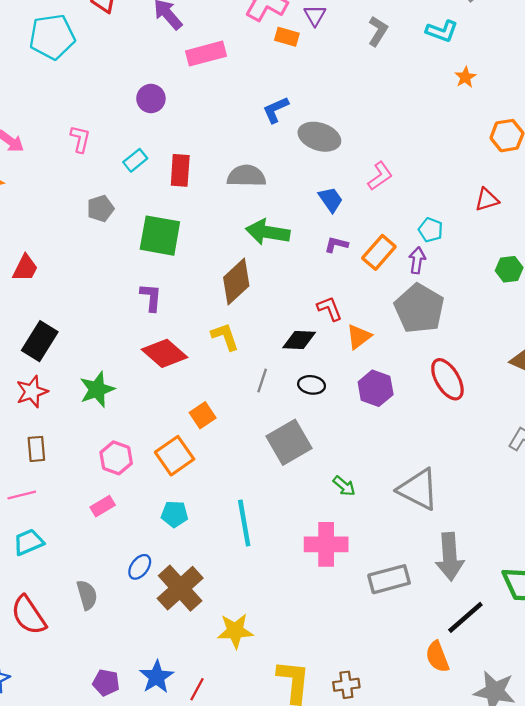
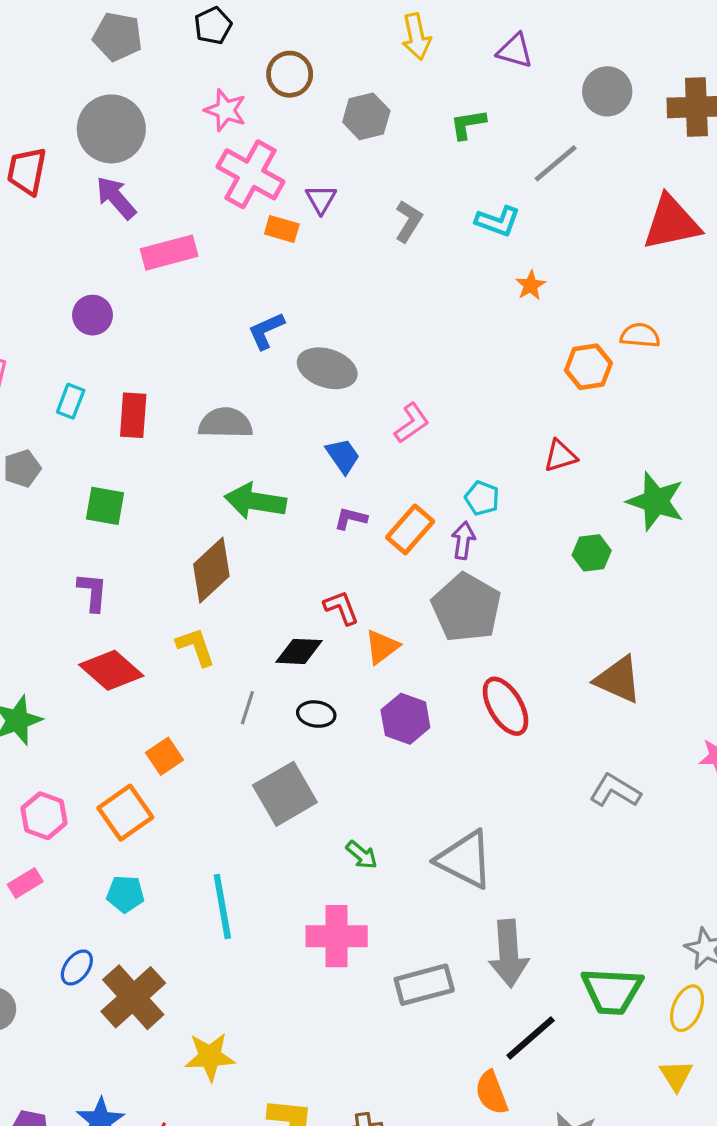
cyan rectangle: (135, 160) -> (71, 401), turned -30
green square: (160, 236) -> (105, 506), size x0.7

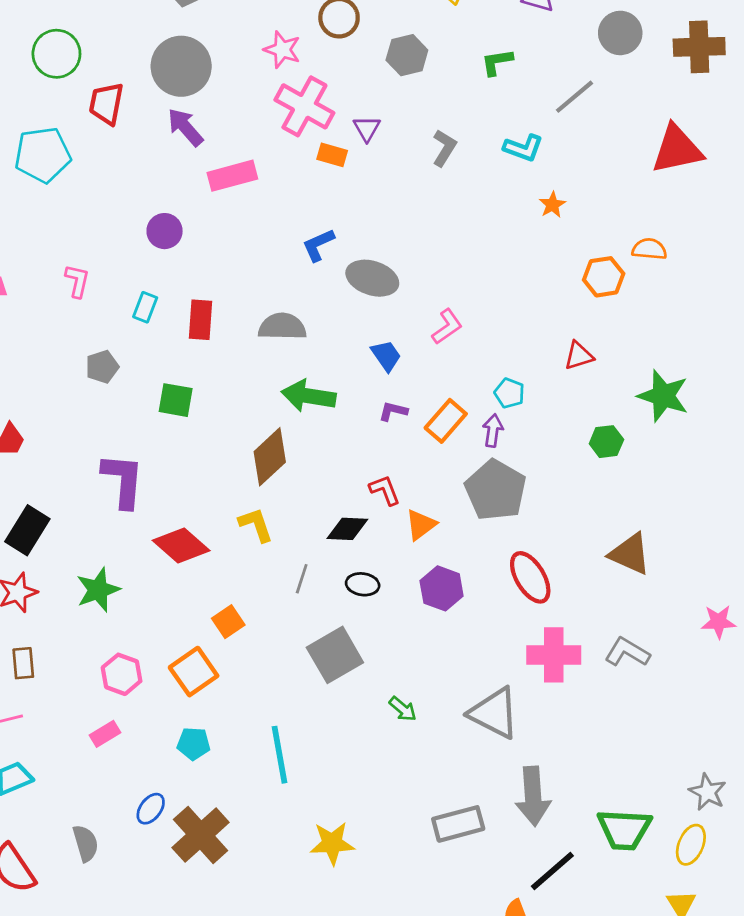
purple L-shape: (93, 592) -> (123, 480), moved, size x1.6
pink cross: (337, 936) -> (554, 655), moved
yellow star: (210, 1057) -> (332, 843), moved

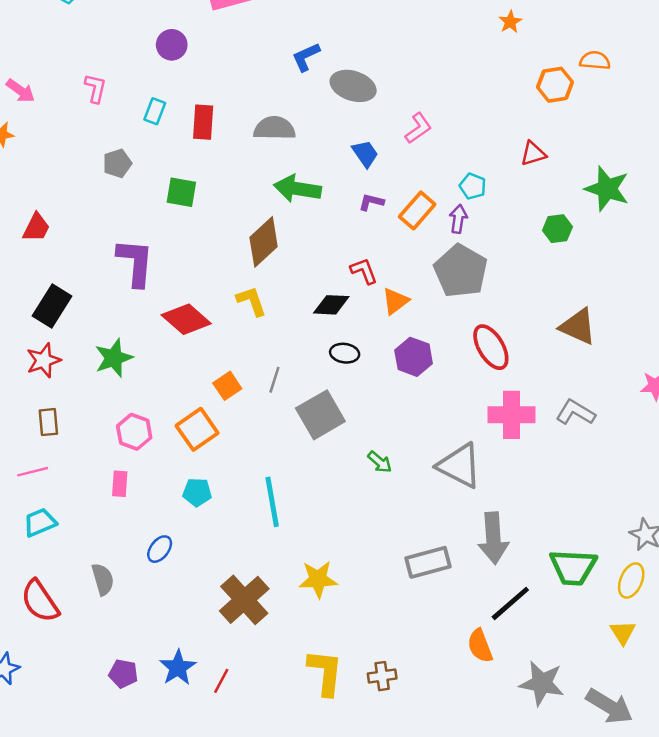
gray line: (302, 579) -> (274, 380), moved
pink rectangle: (105, 734) -> (120, 484), turned -55
brown cross: (201, 835) -> (244, 600), moved

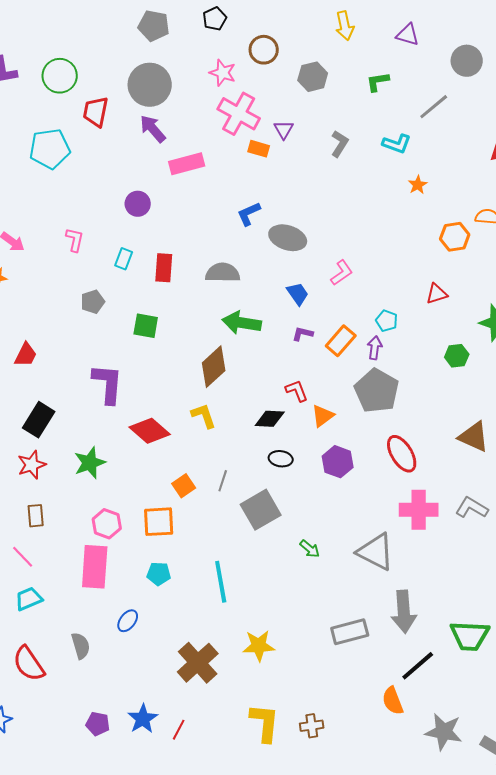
orange square: (197, 429) -> (159, 522), turned 32
pink line: (33, 472) -> (23, 557), turned 60
pink rectangle: (120, 484) -> (95, 567), size x2.0

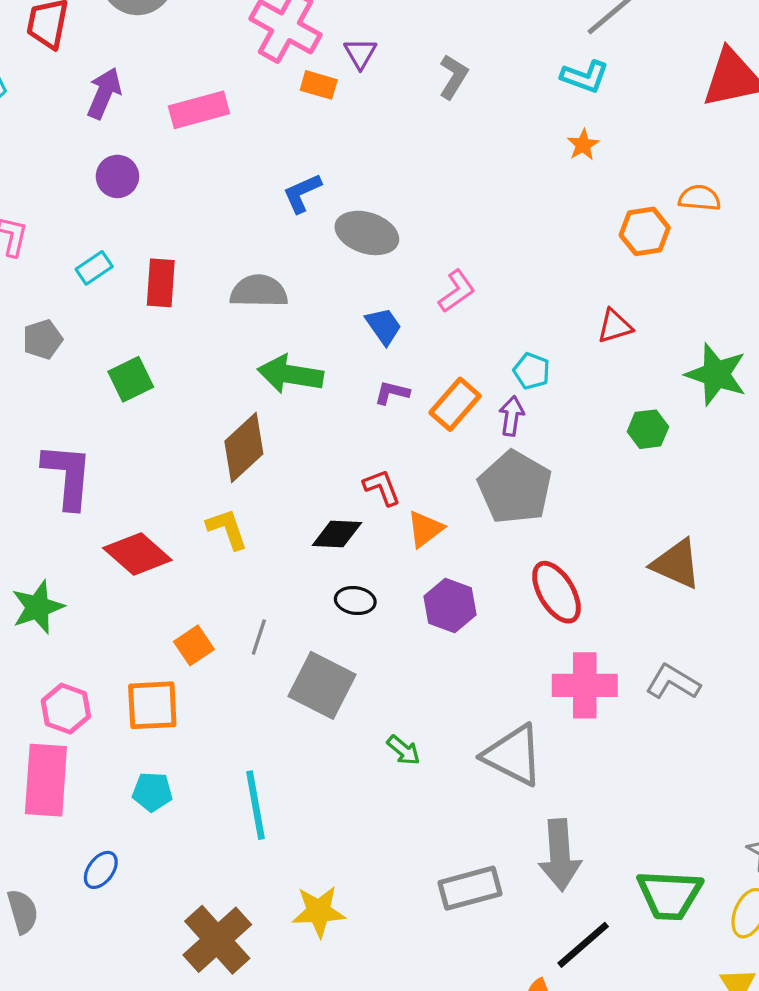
purple arrow: (153, 129) -> (104, 93), moved, turned 64
cyan L-shape: (397, 144) -> (585, 77), moved
cyan rectangle: (124, 259) -> (94, 268), turned 35
green square: (146, 326) -> (131, 379), turned -36
gray square: (261, 510) -> (322, 685), turned -33

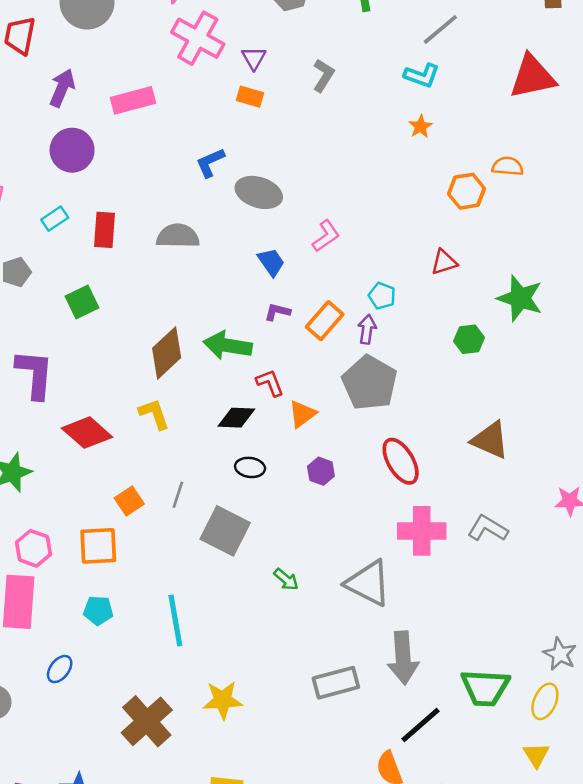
orange rectangle: (319, 85) -> (250, 97), moved
purple circle: (117, 176) -> (72, 150), size x1.4
green arrow: (290, 374) -> (228, 346), moved
purple hexagon: (450, 605) -> (321, 471), size x0.7

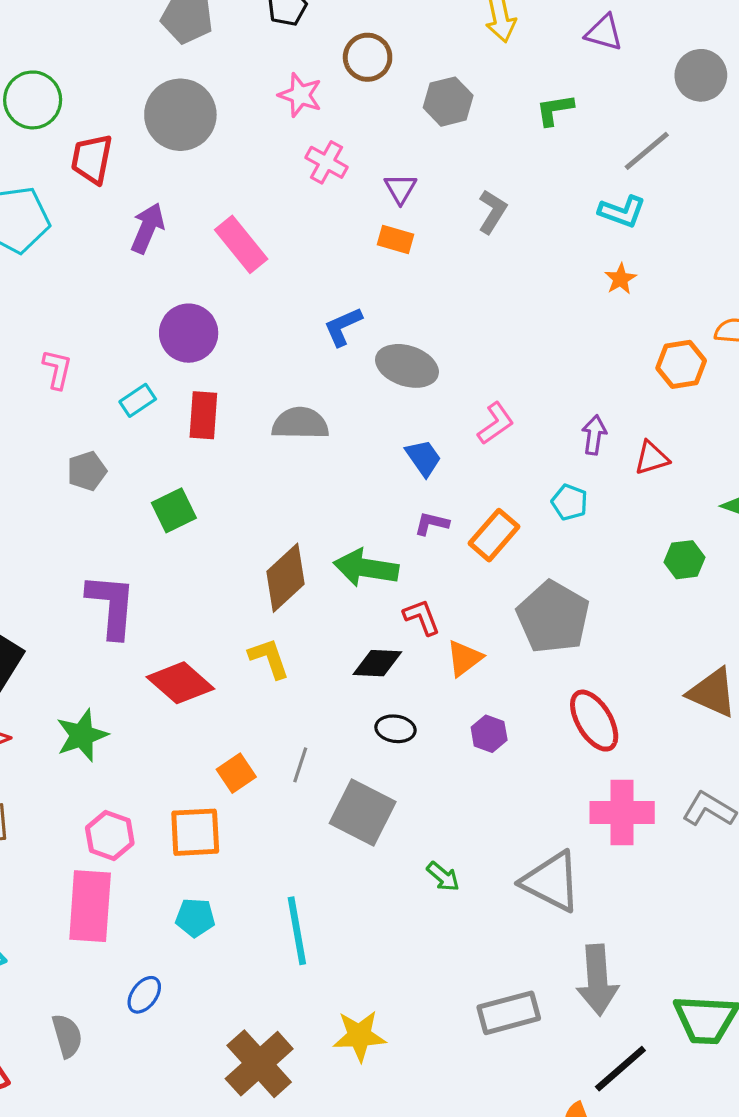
pink cross: (198, 38) -> (327, 162), size x0.6
pink rectangle: (133, 100) -> (241, 244), turned 66
purple circle: (72, 150) -> (189, 333), moved
purple arrow: (367, 329) -> (594, 435), moved

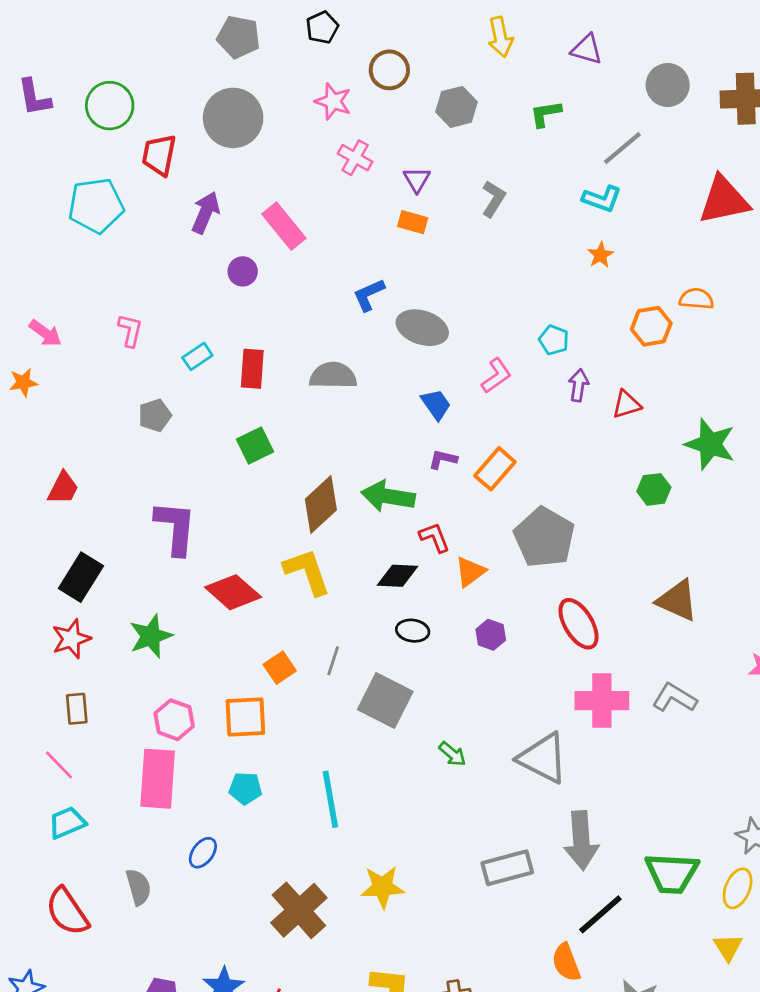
purple circle: (189, 333) -> (243, 271), moved, size x0.6
cyan pentagon: (570, 502) -> (554, 340), moved
green square: (174, 510) -> (255, 446), moved
yellow L-shape: (269, 658) -> (307, 572), size x1.4

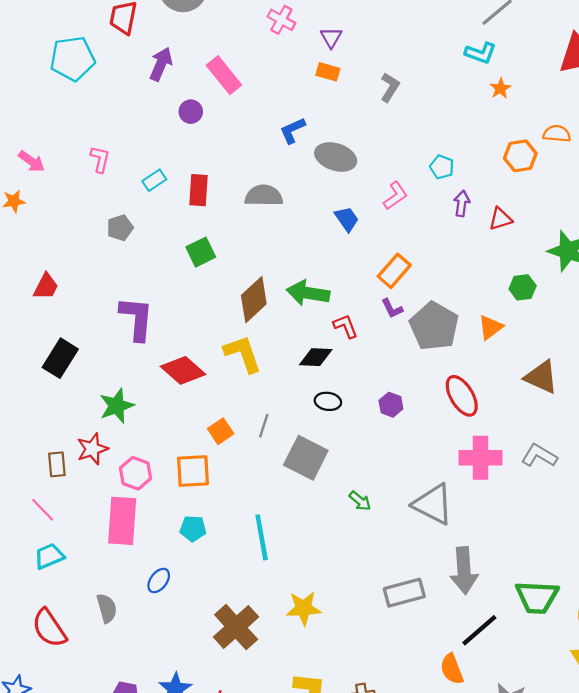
gray L-shape: (494, 199) -> (390, 87), moved
orange star: (600, 255) -> (500, 88), moved
purple L-shape: (443, 459) -> (392, 308), moved, turned -130
orange triangle: (470, 572) -> (490, 327), moved
red star: (71, 639) -> (92, 449), moved

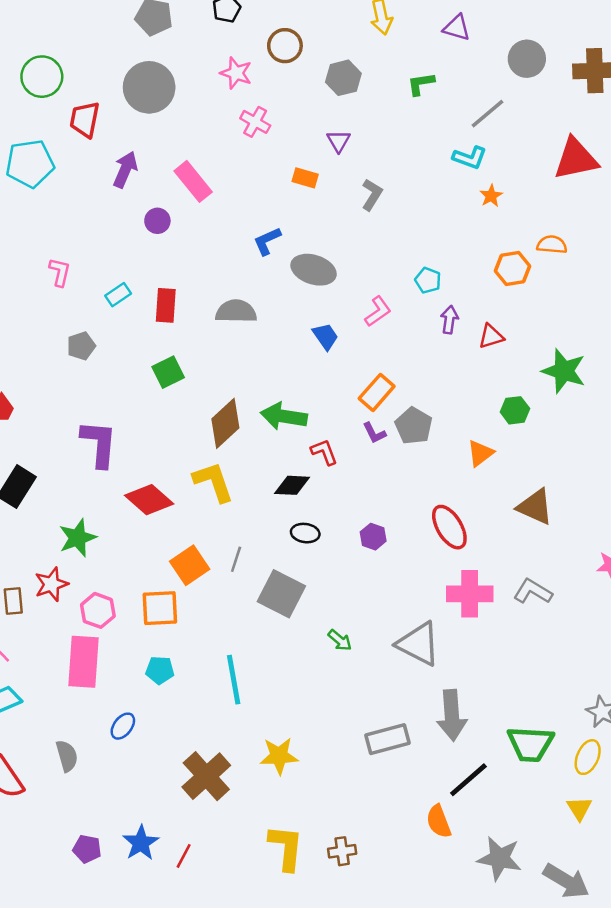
purple triangle: (331, 38) -> (339, 141), moved
gray pentagon: (434, 326) -> (414, 426), moved, size x0.7
orange square: (221, 431) -> (190, 565), size x1.4

